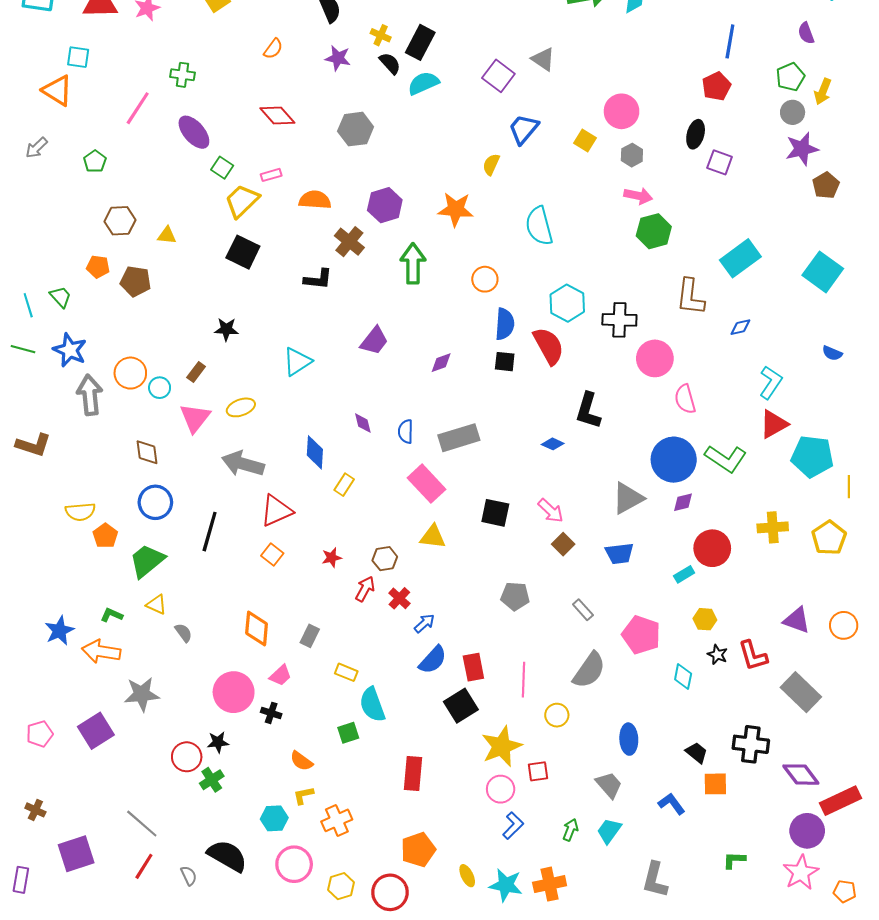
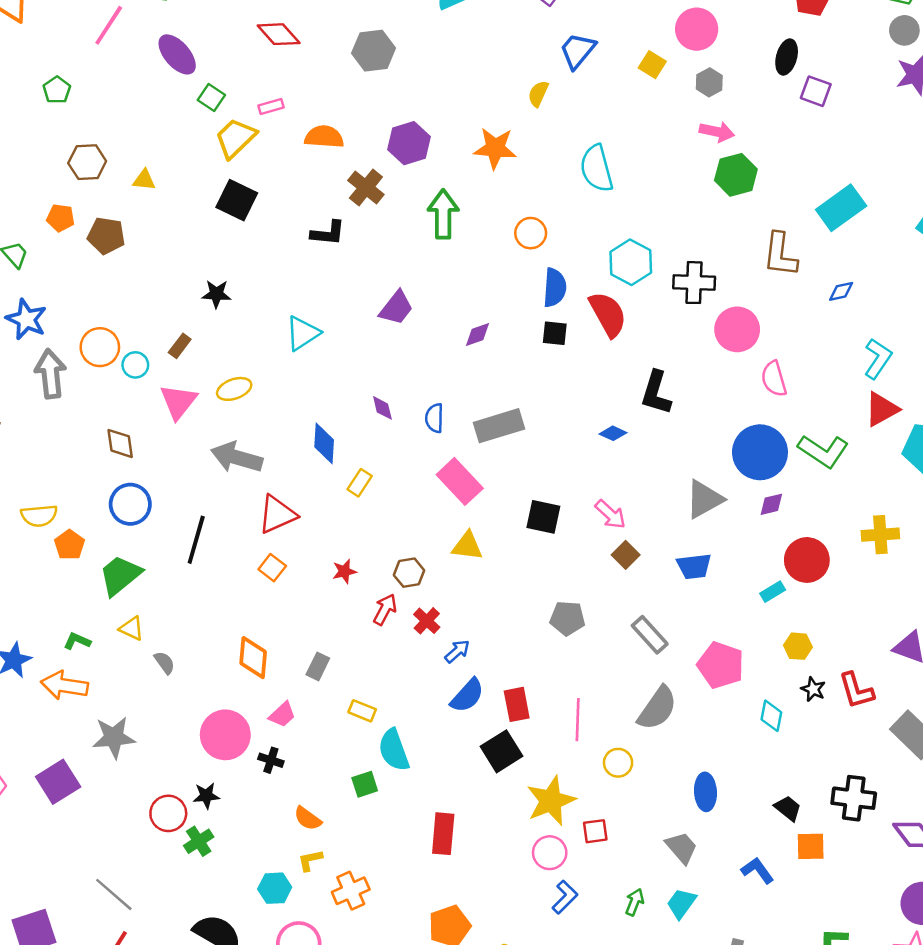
gray rectangle: (583, 610) -> (650, 635), size x1.4

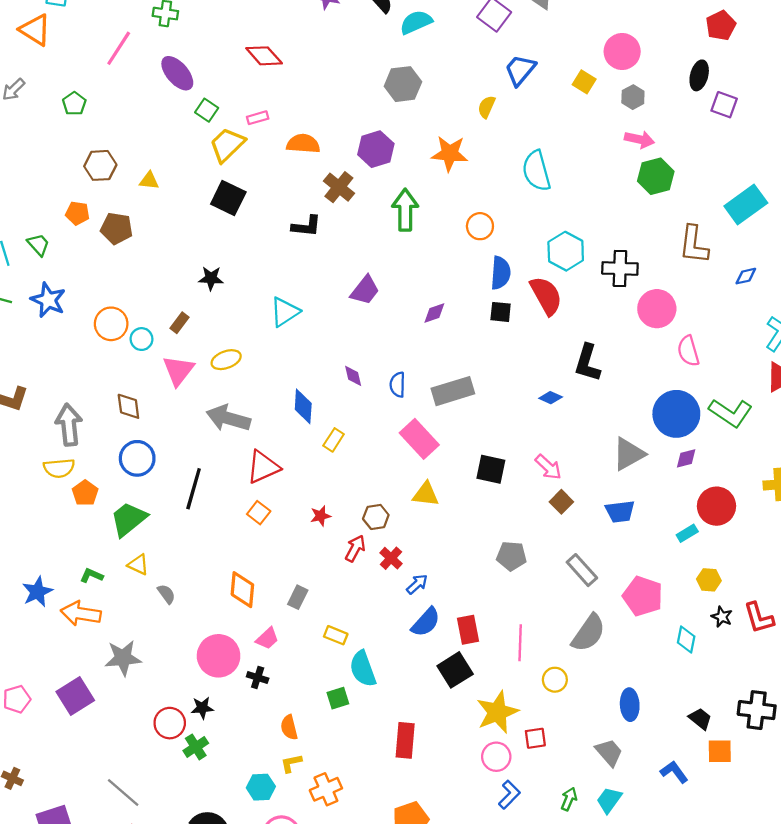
gray hexagon: (374, 51) -> (403, 84), moved
gray arrow: (50, 374) -> (69, 425), moved
orange semicircle: (308, 818) -> (289, 727), turned 40

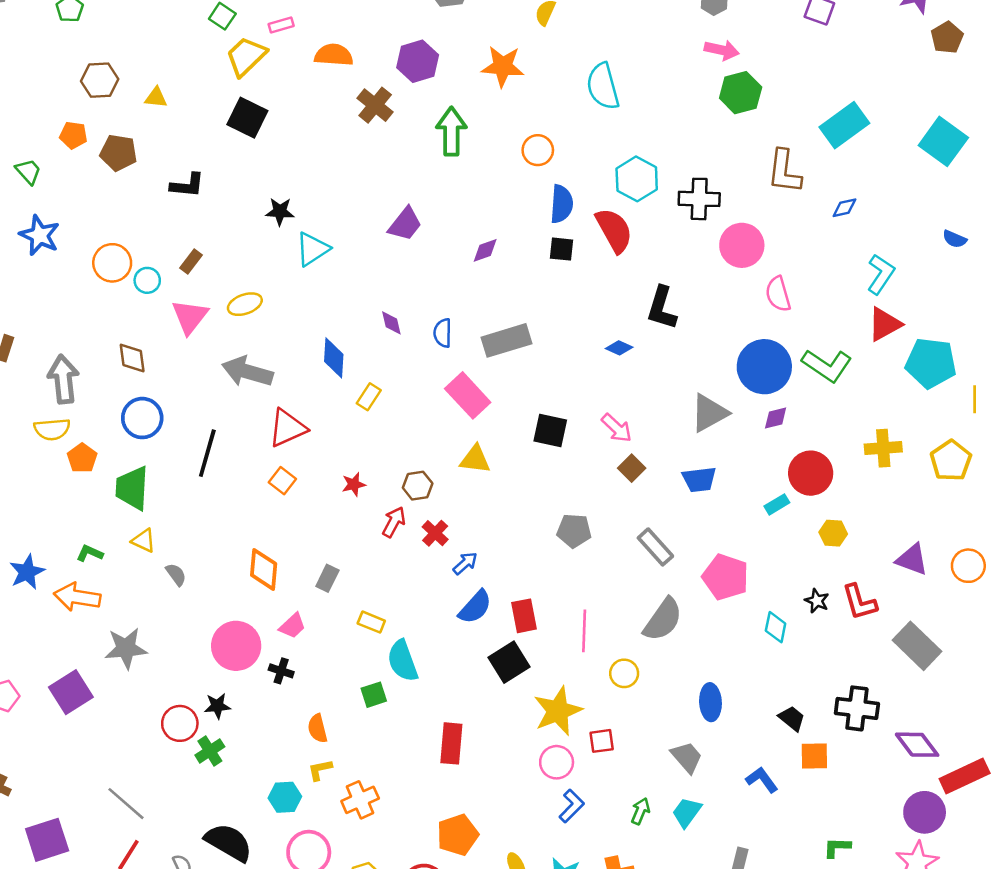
black L-shape: (306, 226) -> (187, 185), moved
black star: (211, 278) -> (280, 211), moved
green trapezoid: (128, 519) -> (132, 488), turned -48
yellow hexagon: (709, 580) -> (833, 533), moved

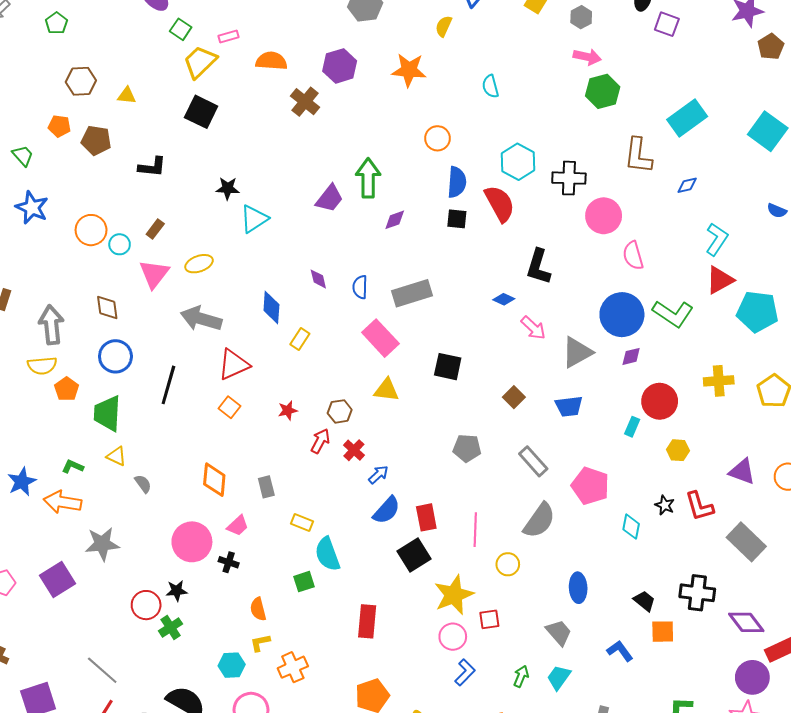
cyan semicircle: (603, 86) -> (490, 86), size x0.6
green arrow: (451, 131) -> (368, 178), moved
pink arrow: (617, 428) -> (533, 328), moved
cyan rectangle: (777, 504) -> (632, 427), turned -36
gray rectangle: (327, 578) -> (266, 487), turned -40

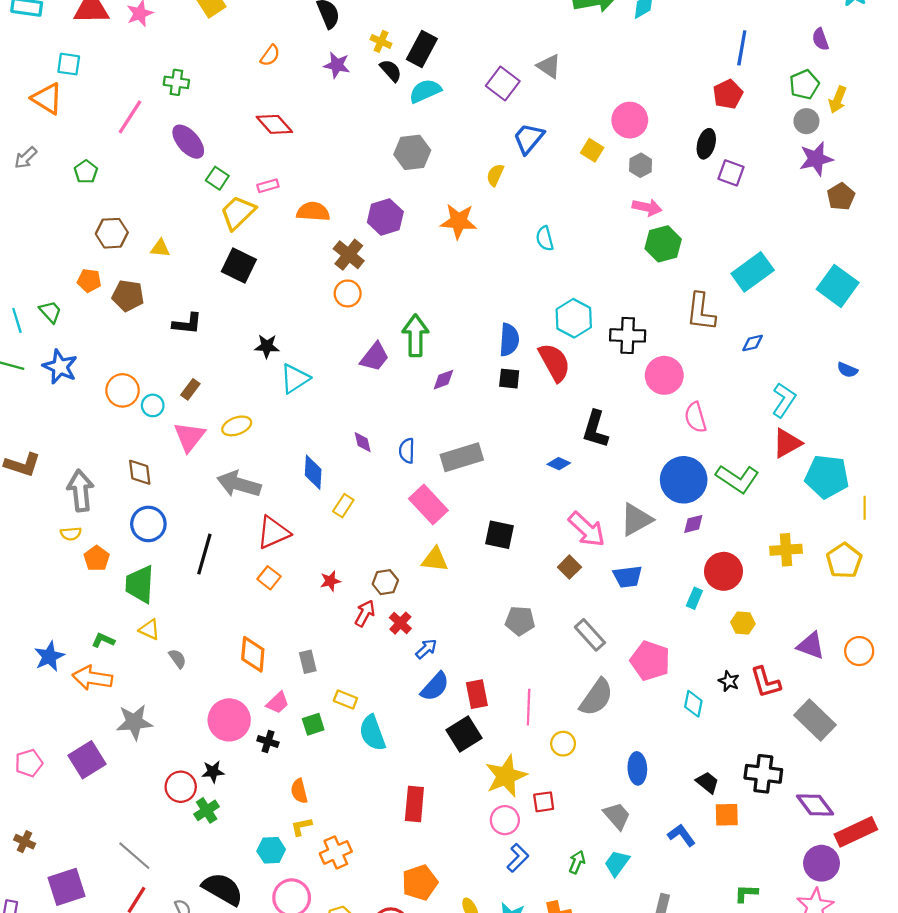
orange circle: (437, 138) -> (348, 293), moved
pink arrow: (533, 328) -> (587, 529), moved, size x1.4
yellow semicircle: (42, 366) -> (71, 534), size x0.7
green square: (304, 582) -> (313, 724), moved

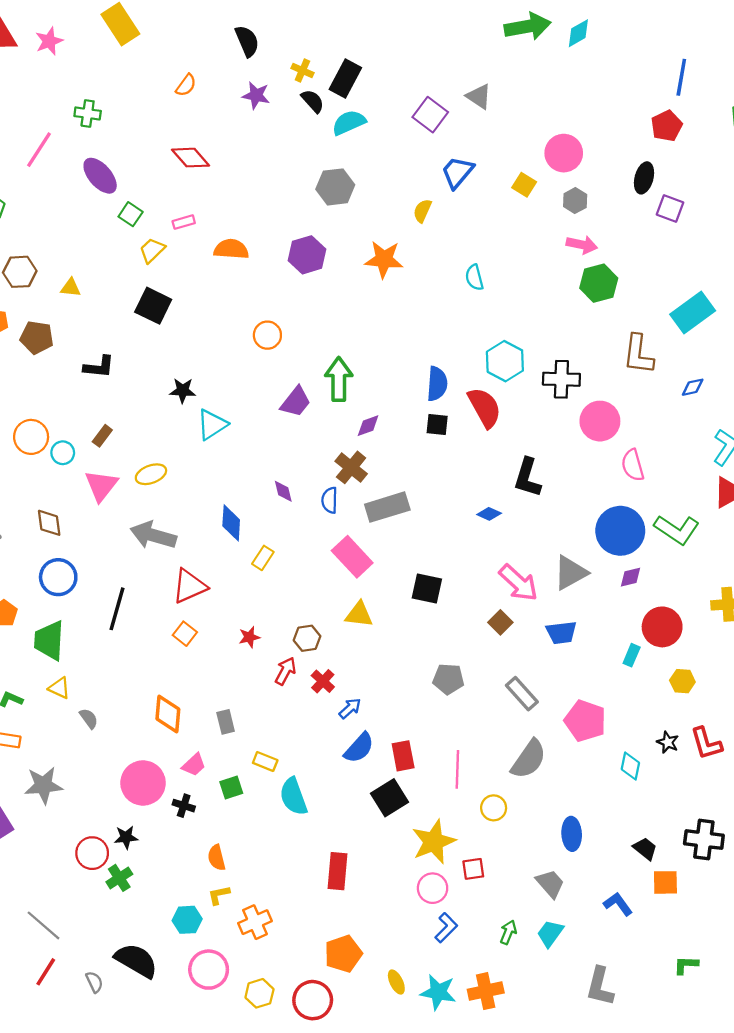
yellow trapezoid: (238, 213) -> (152, 250), size x0.7
brown cross: (349, 255) -> (351, 467), moved

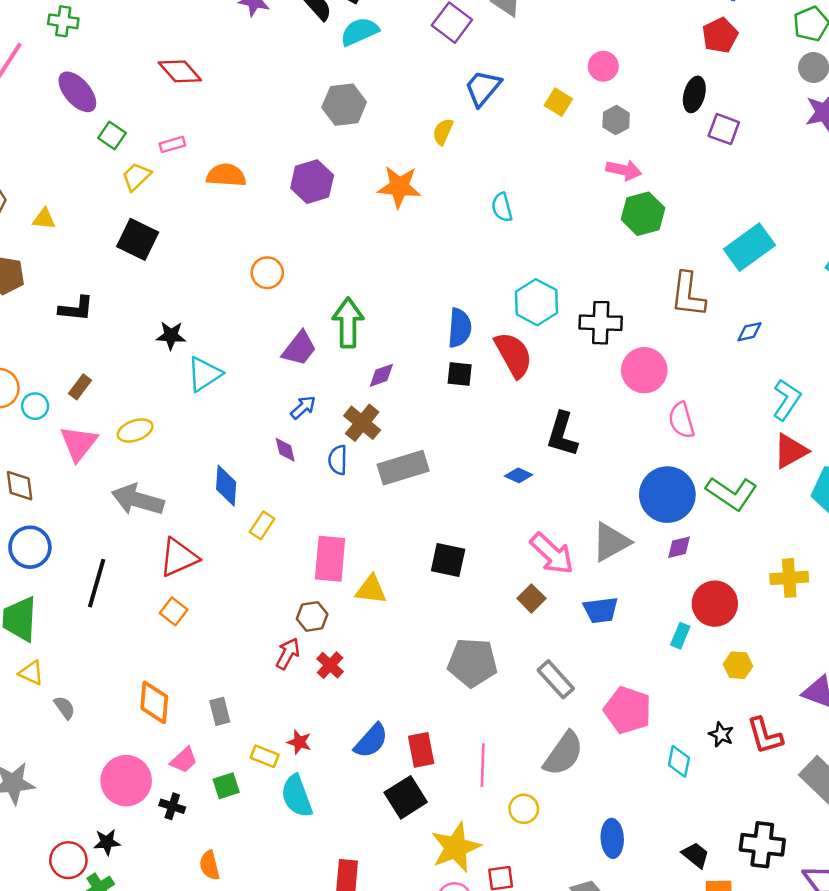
pink circle: (564, 153) -> (603, 66), size x0.7
pink rectangle: (352, 557) -> (330, 559), moved, turned 48
red star: (249, 637) -> (299, 742), moved, turned 30
gray pentagon: (448, 679) -> (472, 663), size x1.4
blue arrow: (350, 708) -> (303, 407), moved

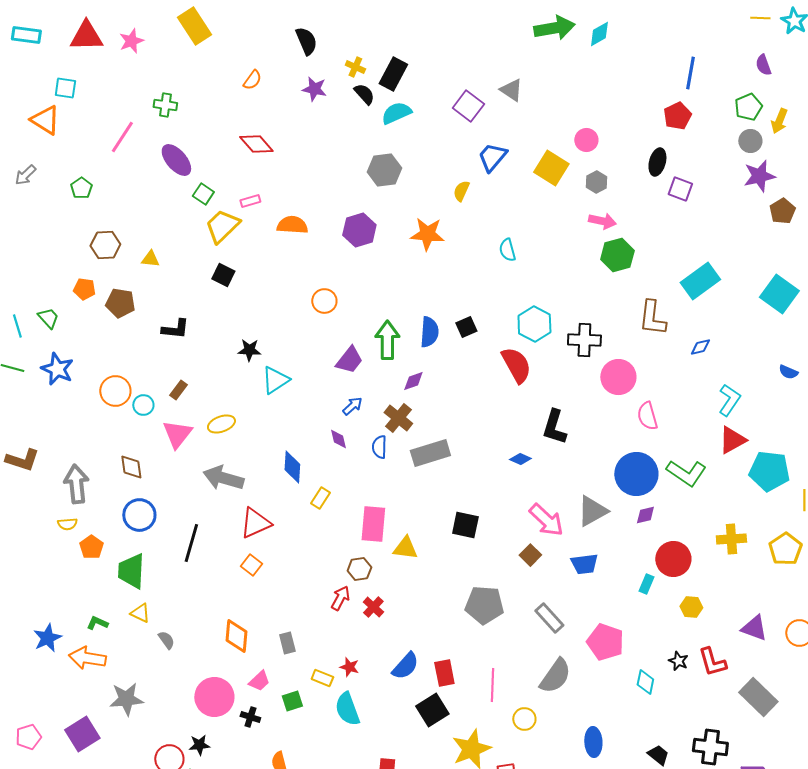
yellow square: (558, 102) -> (551, 168), size x1.6
yellow trapezoid: (136, 177) -> (222, 226), size x1.5
black square: (138, 239) -> (223, 275), size x0.7
blue semicircle: (460, 328) -> (429, 332), moved
black square: (460, 374) -> (466, 327), moved, turned -30

